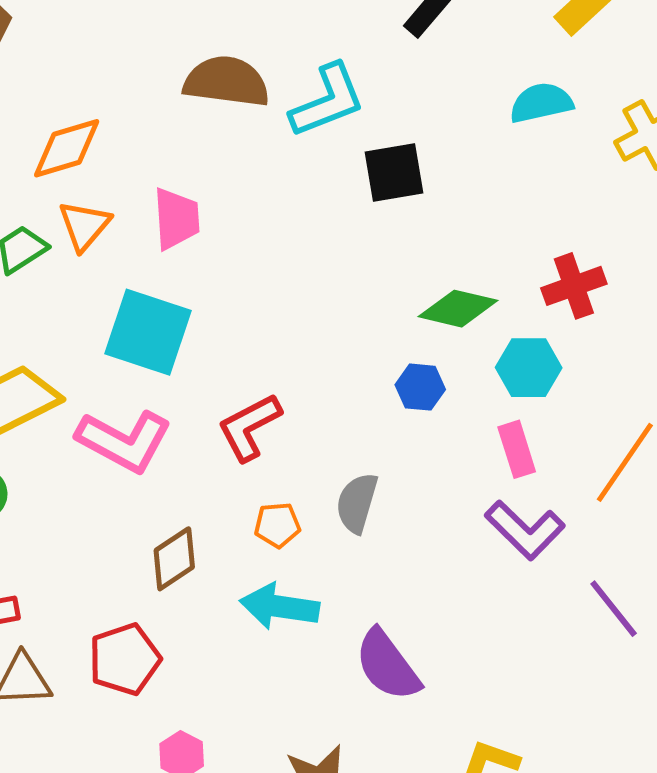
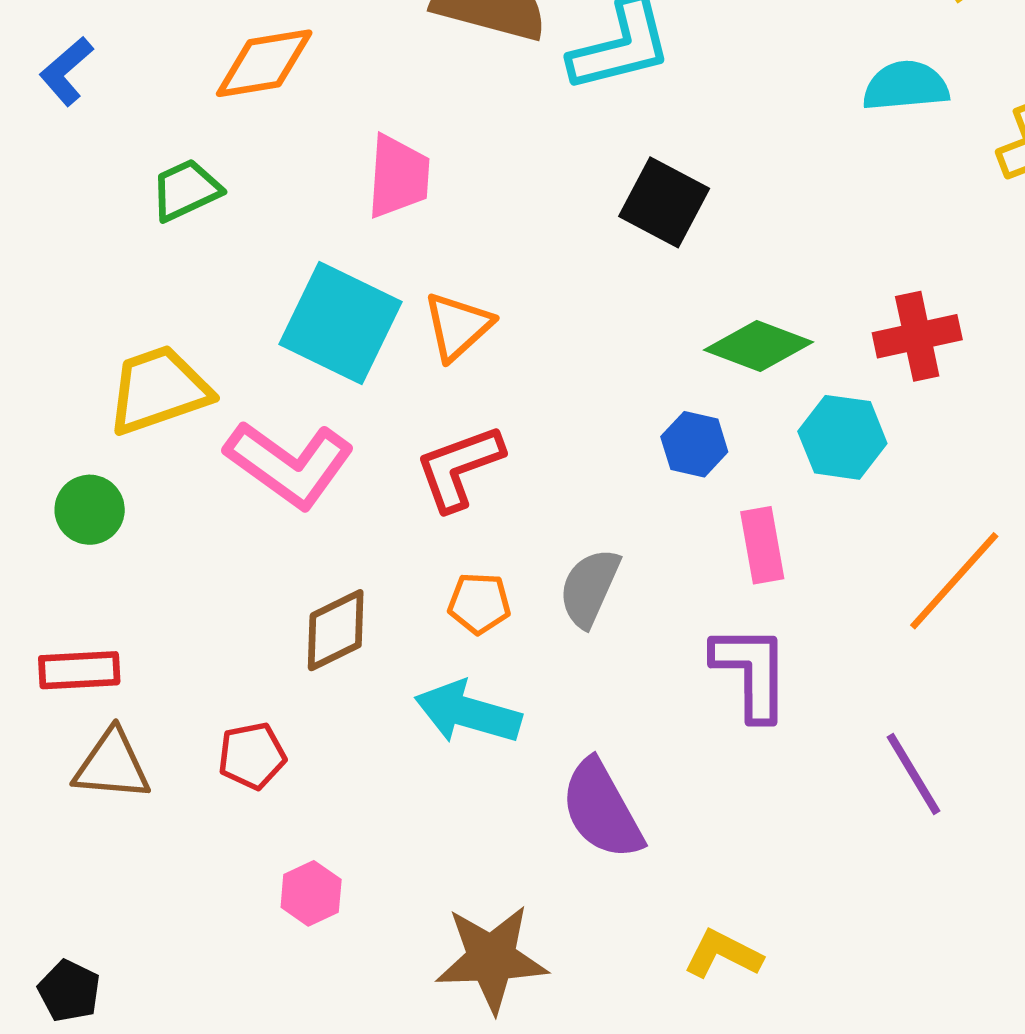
black square: (394, 173) -> (664, 202), moved, turned 30
orange triangle: (84, 225) -> (458, 326), moved
pink rectangle: (517, 449) -> (762, 545), moved
purple L-shape: (525, 530) -> (751, 672), moved, turned -142
red pentagon: (125, 659) -> (252, 756), size x0.7

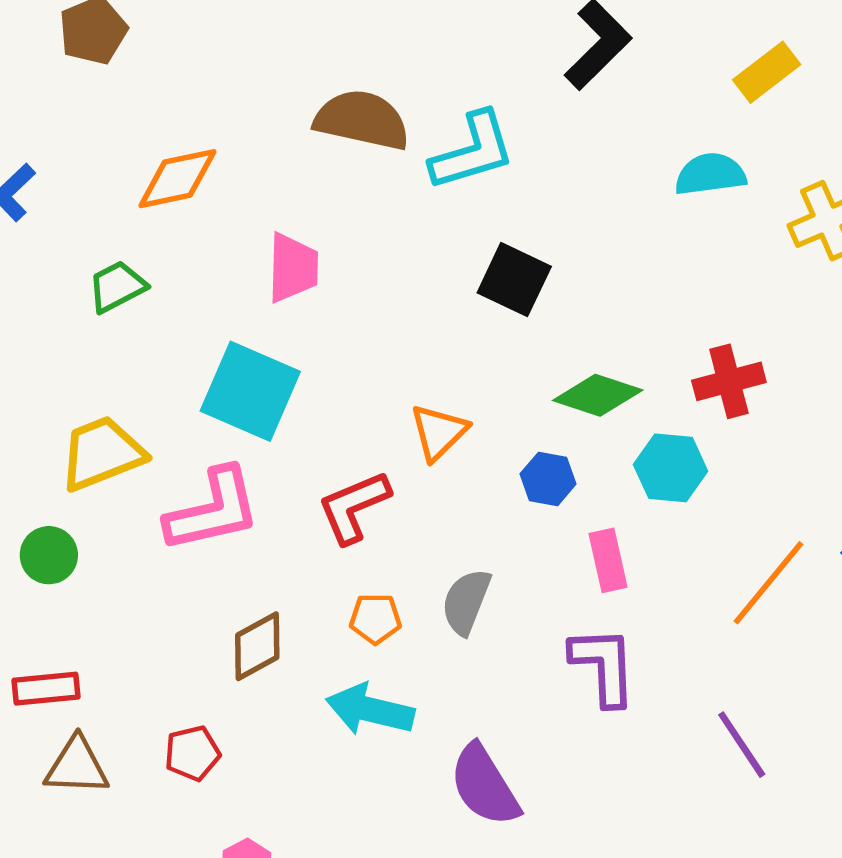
orange triangle: (458, 326) -> (439, 432), moved
pink L-shape: (289, 464) -> (213, 510), turned -46

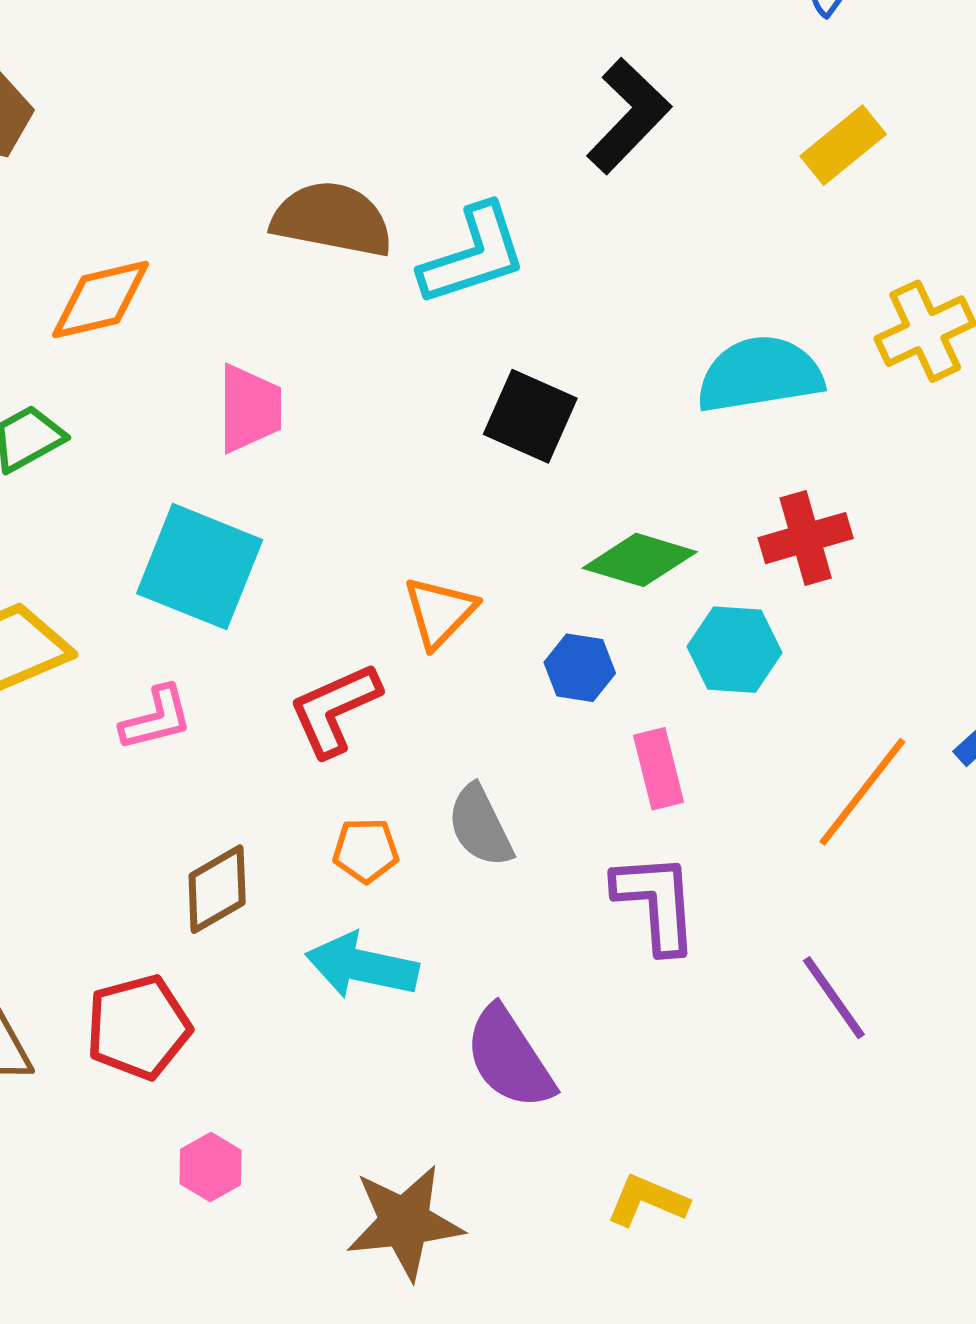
cyan semicircle: (710, 174) -> (760, 374), moved, size x1.4
pink L-shape: (213, 510) -> (156, 718), size x0.6
gray semicircle: (466, 602) -> (480, 826), turned -46
red pentagon: (192, 753) -> (138, 1027), size x1.5

